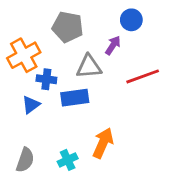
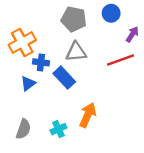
gray pentagon: (68, 27) -> (74, 19), moved
purple arrow: (113, 45) -> (132, 34), moved
blue rectangle: (75, 98) -> (64, 78), turned 55

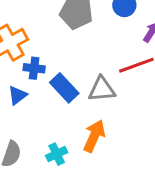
gray triangle: (76, 52) -> (102, 89), moved

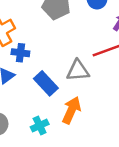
blue rectangle: (64, 88) -> (46, 83), moved

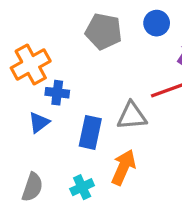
blue rectangle: (46, 83) -> (90, 132), turned 55

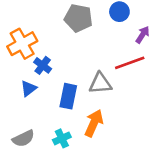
blue cross: (57, 93) -> (43, 65), turned 30
gray semicircle: (32, 187) -> (23, 138), turned 45

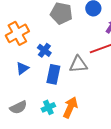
blue cross: (43, 65) -> (44, 50), moved
orange arrow: (94, 123) -> (70, 107), moved

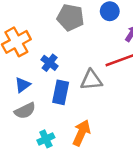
gray semicircle: (18, 107) -> (25, 111), moved
cyan cross: (48, 107) -> (46, 139), moved

